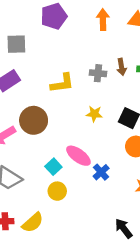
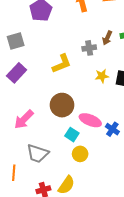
brown arrow: (121, 67) -> (107, 38), turned 48
yellow star: (94, 114) -> (102, 76), moved
brown circle: (34, 120) -> (62, 105), moved

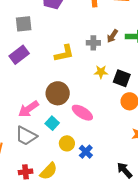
pink arrow: (24, 119) -> (28, 109), moved
blue cross: (112, 129) -> (86, 152), moved
cyan square: (72, 135) -> (52, 123), moved

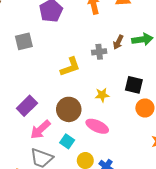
purple rectangle: (19, 55) -> (27, 106), moved
yellow star: (101, 72) -> (102, 95), moved

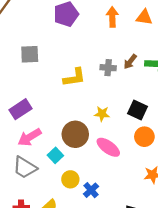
gray square: (24, 41) -> (30, 54), moved
brown circle: (69, 109) -> (75, 134), moved
pink ellipse: (97, 126) -> (108, 147), moved

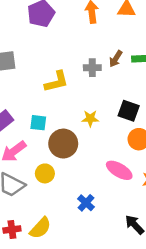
pink ellipse: (108, 147) -> (119, 170), moved
cyan square: (55, 155) -> (38, 123), moved, turned -35
yellow circle: (70, 179) -> (45, 173), moved

